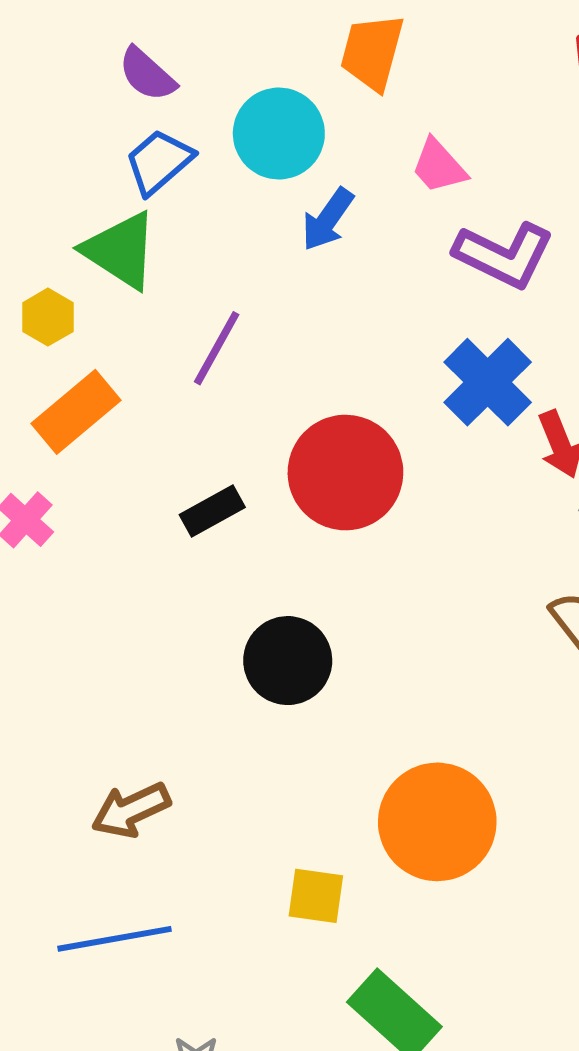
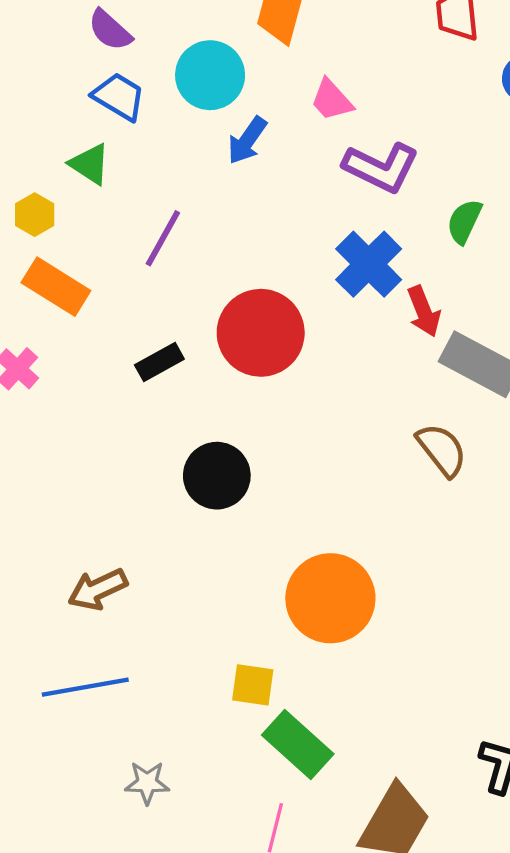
blue trapezoid: (159, 162) -> (119, 97), turned 72
green triangle: (120, 250) -> (90, 164), size x0.7
orange rectangle: (76, 412) -> (56, 287), turned 72
yellow square: (316, 896) -> (253, 685), moved

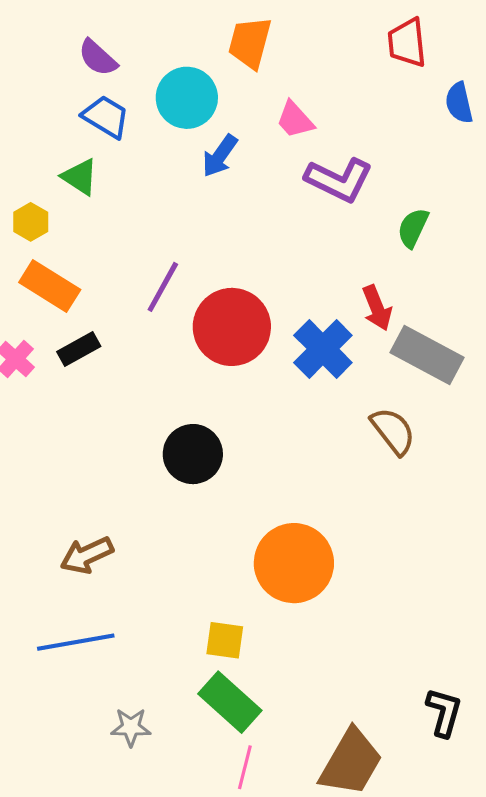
purple line: (163, 238) -> (163, 287), moved
blue cross: (369, 264) -> (323, 349), moved
black rectangle: (159, 362) -> (79, 349), moved
green rectangle: (298, 745) -> (230, 702), moved

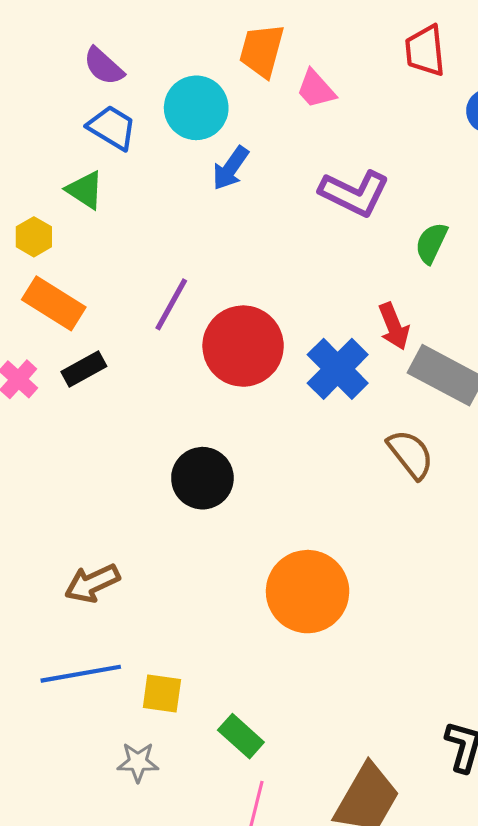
pink trapezoid: (295, 120) -> (316, 89), moved
yellow square: (225, 640) -> (162, 694), moved
green rectangle: (230, 702) -> (241, 736), size x0.7

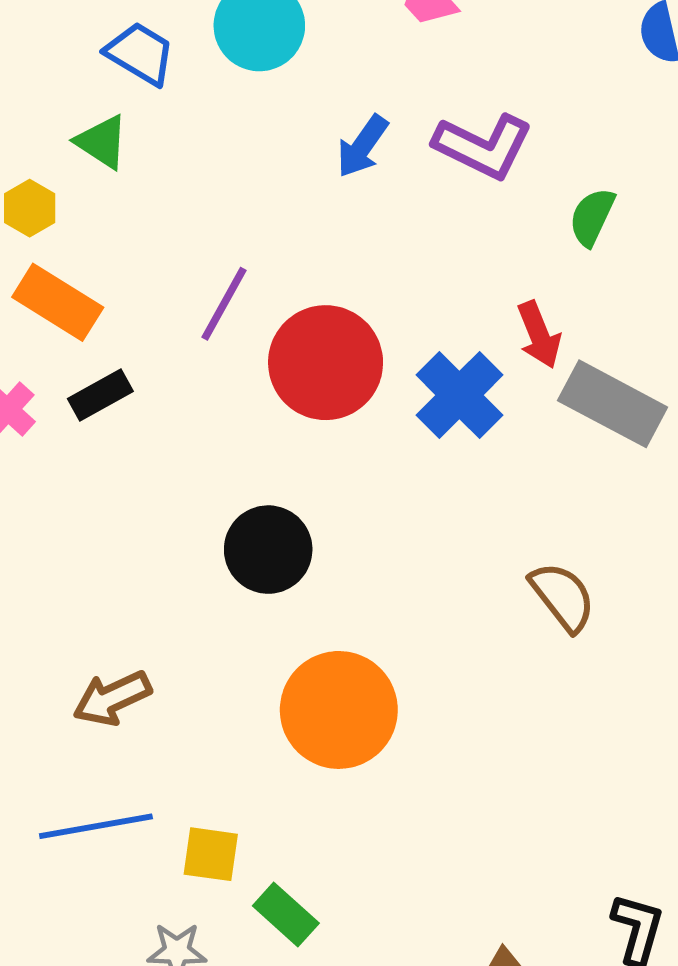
blue arrow: (231, 168) -> (362, 146), moved
brown semicircle: (411, 454) -> (563, 597), moved
orange circle: (308, 592) -> (339, 710), moved
green rectangle: (241, 736) -> (286, 915), moved

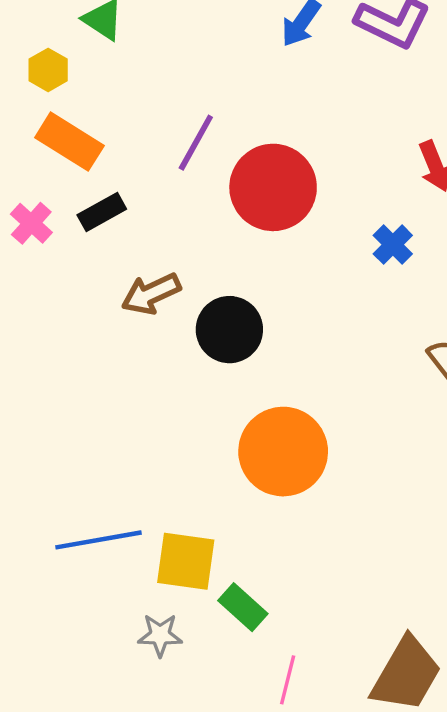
blue cross: (459, 395) -> (393, 245), moved, size x0.6
brown arrow: (112, 698) -> (151, 294), moved
yellow square: (211, 854) -> (186, 561), size x1.4

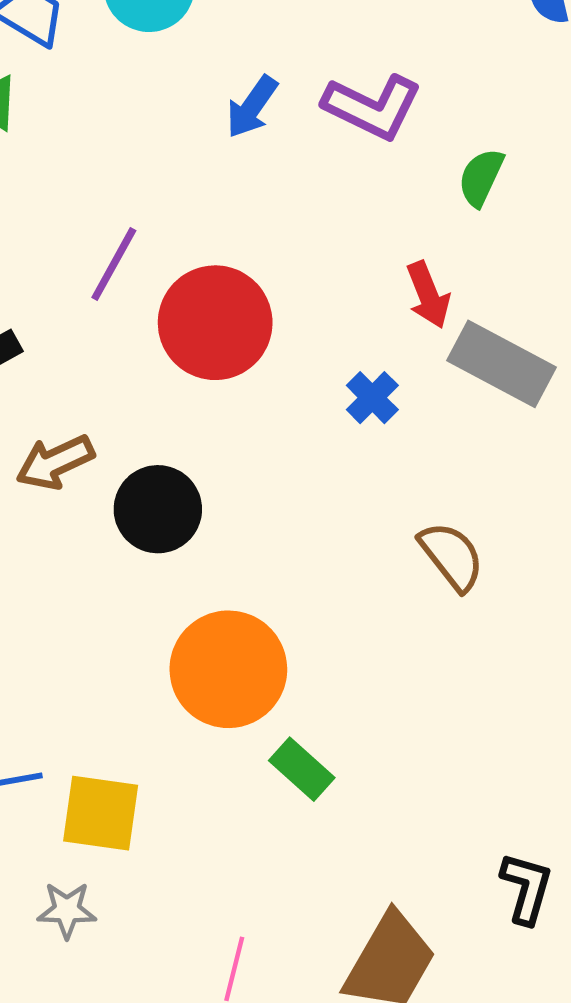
green rectangle: (243, 607) -> (302, 769), moved

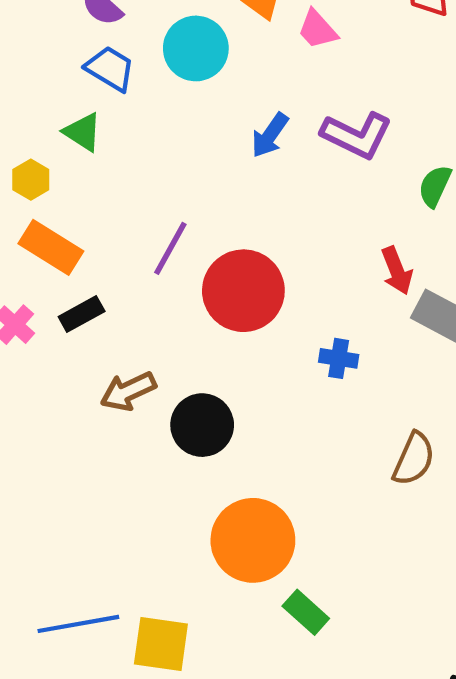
blue cross: (372, 398) -> (339, 358), moved, turned -36
brown semicircle: (452, 556) -> (414, 459), turned 62

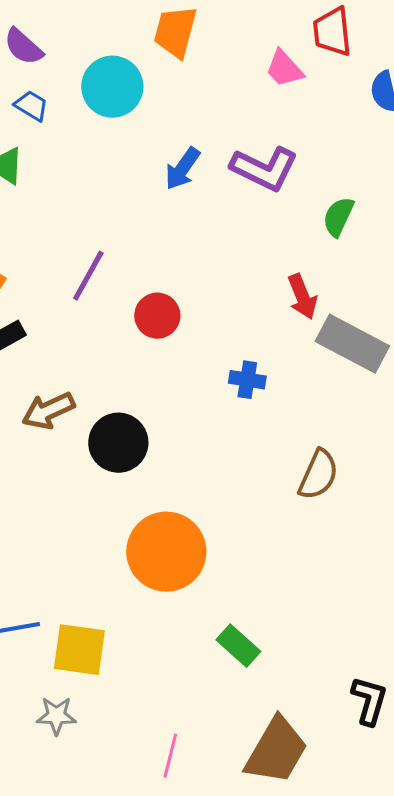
pink trapezoid: (317, 29) -> (284, 69), moved
blue trapezoid: (110, 69) -> (31, 106), size x0.7
red circle: (243, 291) -> (157, 316), size x0.6
green rectangle: (306, 612) -> (238, 646), moved

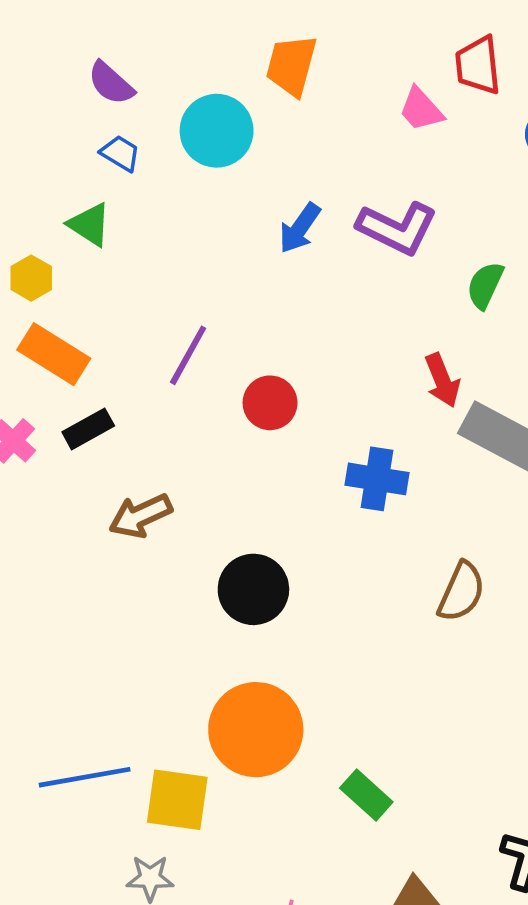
blue cross: (247, 380) -> (377, 479), size x1.4
black circle: (118, 443) -> (253, 589), moved
orange circle: (166, 552) -> (256, 730), moved

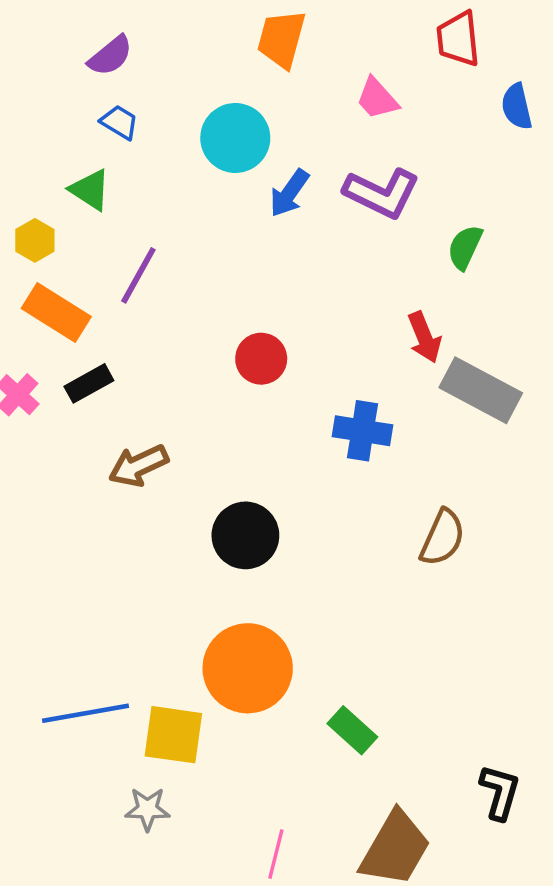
purple semicircle: (111, 83) -> (110, 56), turned -81
pink trapezoid: (421, 109) -> (377, 99), moved
cyan circle: (217, 131) -> (235, 138), moved
purple line: (188, 355) -> (138, 275), moved

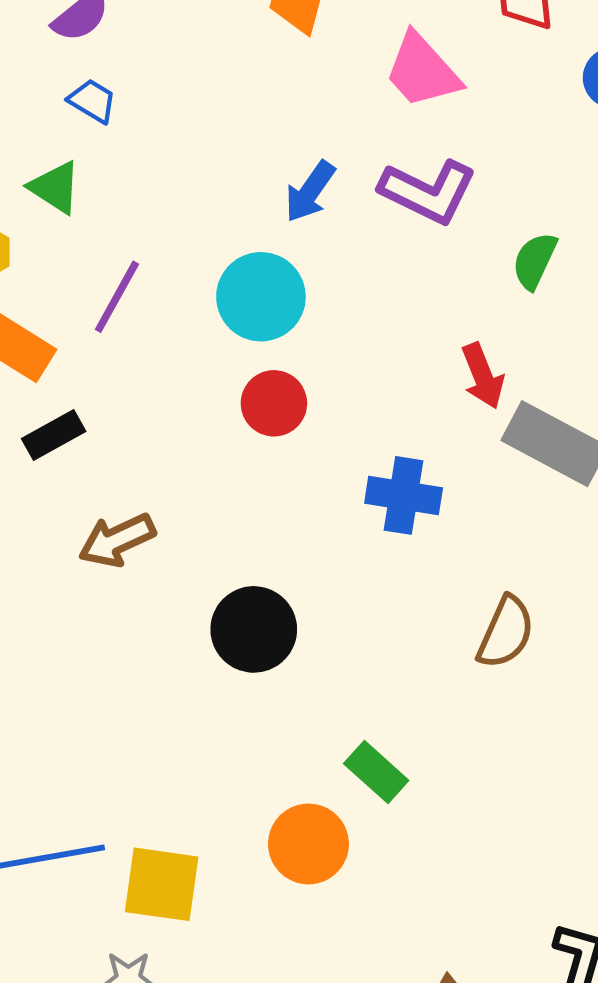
pink trapezoid: (377, 99) -> (422, 71), size x1.4
cyan circle: (235, 138) -> (261, 297), moved
orange circle: (248, 668) -> (308, 844), moved, size x0.7
green rectangle: (352, 730) -> (376, 772), moved

